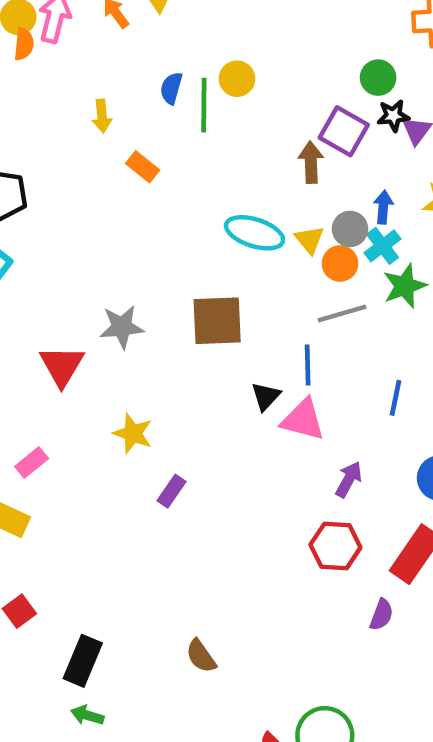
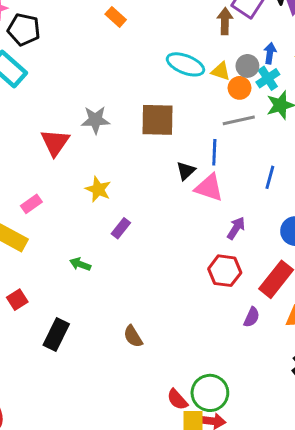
yellow triangle: (309, 240) -> (221, 71), turned -36
green arrow: (87, 715) -> (80, 264), moved

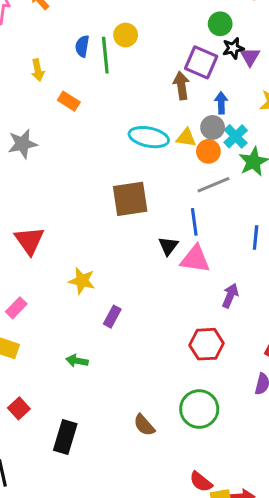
blue arrow: (270, 53) -> (221, 103), moved
gray star: (95, 120) -> (22, 144), moved
red hexagon: (225, 271) -> (207, 344), moved
green circle: (210, 393) -> (199, 409), moved

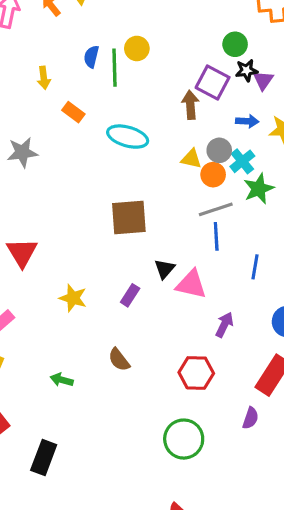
blue arrow: (221, 103) -> (247, 121), moved, turned 90
cyan ellipse: (149, 137) -> (128, 137), moved
blue line: (194, 222) -> (216, 236), moved
purple rectangle: (112, 317) -> (130, 295), moved
brown semicircle: (144, 425) -> (119, 360), moved

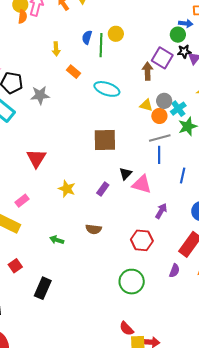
blue arrow: (247, 121) -> (186, 23), moved
brown semicircle: (119, 360) -> (94, 229), turned -49

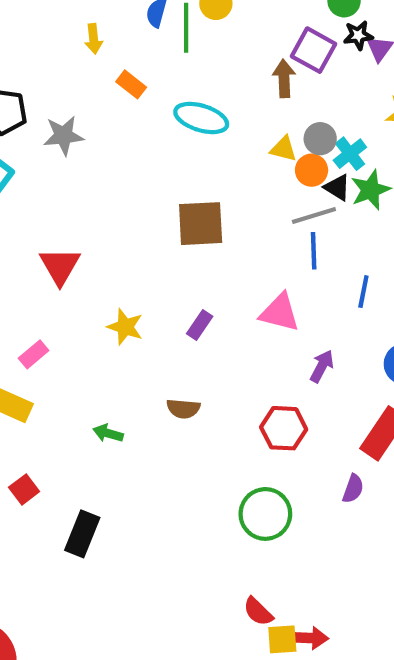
black triangle: (126, 174) -> (337, 187), moved, turned -40

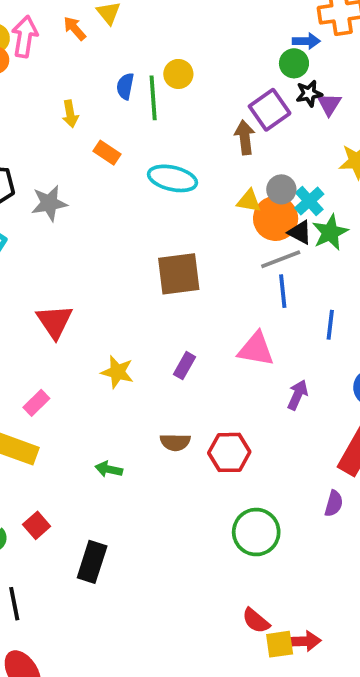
purple square: (313, 50) -> (270, 110), turned 30
orange circle: (312, 170) -> (276, 218), size x1.5
red hexagon: (284, 428) -> (229, 452), moved

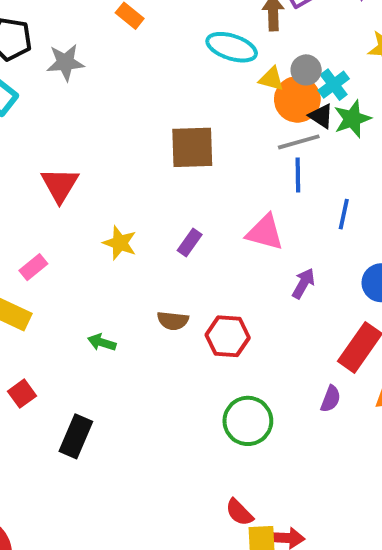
cyan ellipse: (173, 178) -> (232, 47), moved

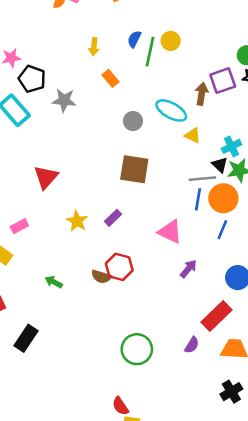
gray circle: (306, 70) -> (133, 121), moved
orange circle: (297, 99) -> (223, 198), moved
purple rectangle: (190, 243) -> (113, 218), moved
red hexagon: (228, 336) -> (119, 267), moved

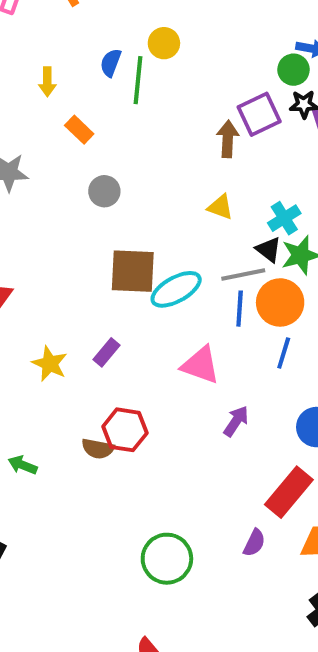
yellow circle: (171, 41) -> (164, 43), moved
cyan ellipse: (171, 111) -> (176, 289), moved, turned -52
gray circle: (133, 121) -> (104, 191), moved

